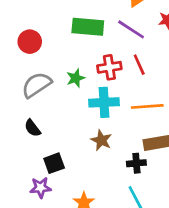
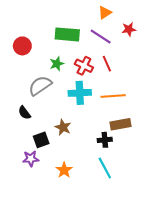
red cross: (109, 67) -> (84, 66), turned 36
green star: (76, 78) -> (57, 64), moved
gray semicircle: (36, 85) -> (40, 86), moved
brown star: (101, 140) -> (63, 127), moved

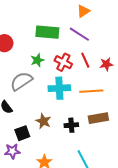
red star: (129, 29) -> (106, 64), moved
black cross: (105, 140) -> (71, 125), moved

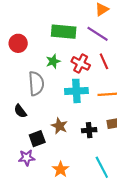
gray semicircle: (21, 81) -> (36, 84), turned 120

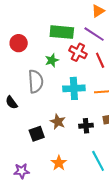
red cross: (81, 63) -> (78, 52), moved
black semicircle: (20, 111) -> (12, 103), moved
purple star: (27, 158) -> (22, 171), moved

